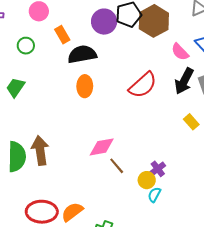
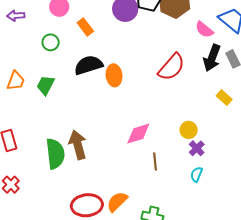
black semicircle: (82, 54) -> (88, 65), moved
brown line: (117, 166) -> (155, 161), moved, turned 42
yellow circle: (147, 180) -> (189, 130), moved

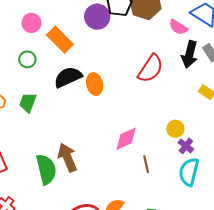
orange rectangle: (85, 27) -> (60, 40), size x1.5
cyan semicircle: (196, 174) -> (189, 172), size x1.8

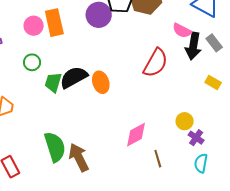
pink semicircle: (178, 27) -> (182, 31), moved
orange rectangle: (60, 40) -> (54, 23), moved, turned 36
green trapezoid: (28, 102) -> (53, 82), moved
green semicircle: (46, 169) -> (55, 147), moved
cyan semicircle: (189, 172) -> (201, 163), size x0.7

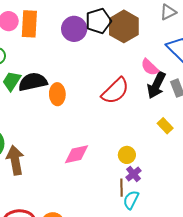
brown line: (158, 159) -> (122, 188), moved

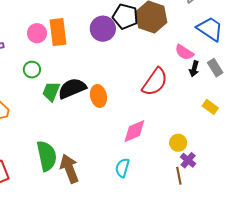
black pentagon: (98, 21) -> (125, 16), turned -30
black arrow: (156, 85) -> (194, 69), size x0.6
pink diamond: (77, 154) -> (134, 131), moved
cyan semicircle: (131, 200) -> (122, 168), moved

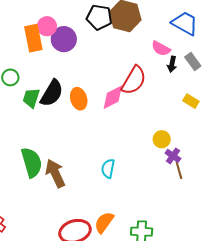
purple circle: (103, 29) -> (64, 39), moved
pink circle: (37, 33) -> (47, 26), moved
black semicircle: (72, 88) -> (52, 93), turned 148
pink diamond: (134, 131) -> (113, 97), moved
brown line: (179, 176) -> (179, 170), moved

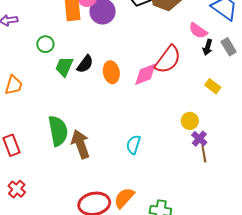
black semicircle: (52, 93) -> (85, 64), size x0.7
yellow rectangle: (191, 101) -> (213, 86), moved

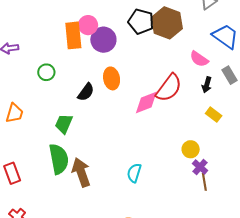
black arrow: (208, 47) -> (207, 85), moved
green trapezoid: (64, 67) -> (64, 124), moved
orange ellipse: (111, 72) -> (112, 78), moved

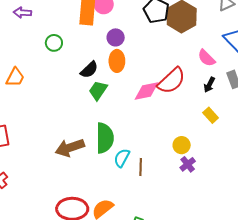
purple circle: (103, 40) -> (116, 37), moved, size x0.7
green trapezoid: (64, 124) -> (98, 90), moved
green semicircle: (59, 159) -> (105, 138), moved
brown arrow: (81, 172) -> (70, 148), turned -100
brown line: (204, 182) -> (141, 167), moved

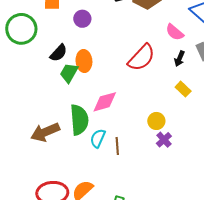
green circle: (54, 43) -> (21, 29), size x1.8
orange ellipse: (117, 61) -> (84, 61), moved
pink diamond: (147, 91) -> (105, 102), moved

